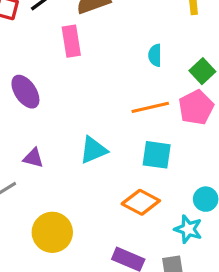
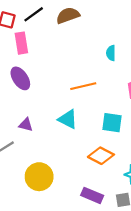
pink rectangle: (71, 41) -> (21, 43), moved
orange line: (150, 107) -> (83, 86), moved
cyan triangle: (93, 150) -> (68, 119), turned 50

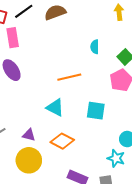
purple triangle: (26, 125) -> (29, 135), moved
orange diamond: (101, 156) -> (62, 141), moved

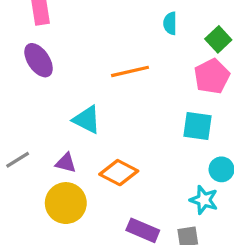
cyan triangle: (55, 108) -> (87, 120), moved
cyan square: (96, 111) -> (197, 126), moved

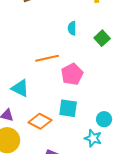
pink pentagon: (212, 76) -> (72, 74), moved
cyan square: (197, 126) -> (68, 108), moved

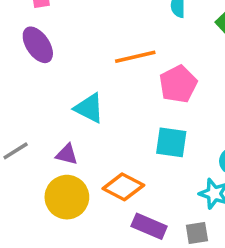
orange diamond: (40, 121) -> (123, 187), moved

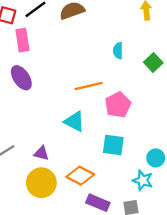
cyan triangle: (89, 108) -> (74, 121), moved

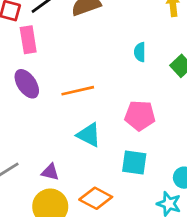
orange line: (89, 86) -> (78, 91), moved
pink pentagon: (118, 105) -> (140, 116), turned 30

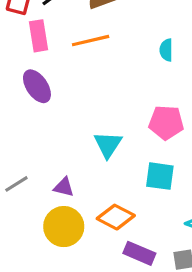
orange line: (78, 91) -> (91, 41), moved
cyan triangle: (89, 135) -> (108, 145), turned 36

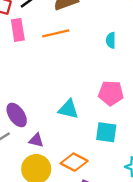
purple ellipse: (37, 86) -> (17, 115), moved
cyan triangle: (108, 145) -> (68, 109), turned -50

